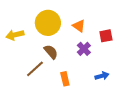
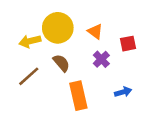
yellow arrow: (15, 35) -> (30, 41), moved
brown line: (35, 69) -> (29, 76), moved
orange rectangle: (65, 79) -> (78, 96), size x1.6

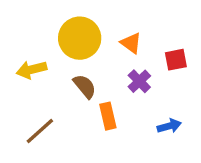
yellow arrow: (30, 41) -> (32, 70), moved
brown line: (29, 76) -> (40, 131), moved
orange rectangle: (78, 96) -> (108, 116), moved, size x0.7

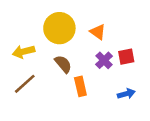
red square: (176, 60) -> (126, 57), moved
brown line: (40, 131) -> (25, 84), moved

